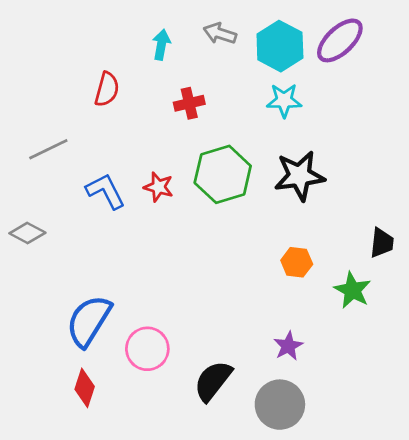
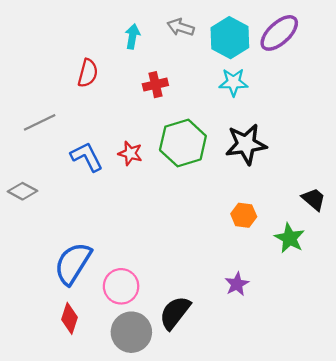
black trapezoid: (382, 243) -> (314, 199), turned -55
gray circle: (280, 405) -> (131, 332), moved

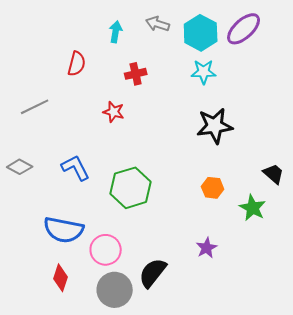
green hexagon: (183, 143) -> (131, 188), moved
red star: (130, 153) -> (114, 112), moved
blue L-shape: (87, 157) -> (76, 168), moved
blue semicircle: (73, 263) -> (64, 230), turned -111

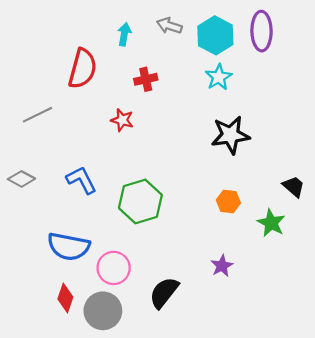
purple ellipse: (244, 29) -> (262, 31), turned -48
red semicircle: (77, 64) -> (83, 69), size x1.5
cyan star: (204, 72) -> (219, 77), turned -30
gray circle: (115, 290) -> (103, 311), moved

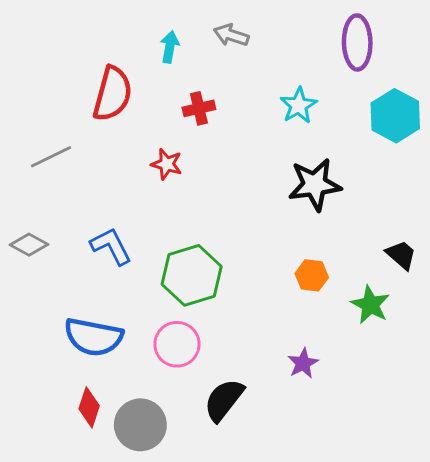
cyan hexagon: (215, 35) -> (395, 116), moved
pink circle: (114, 268) -> (177, 344), moved

